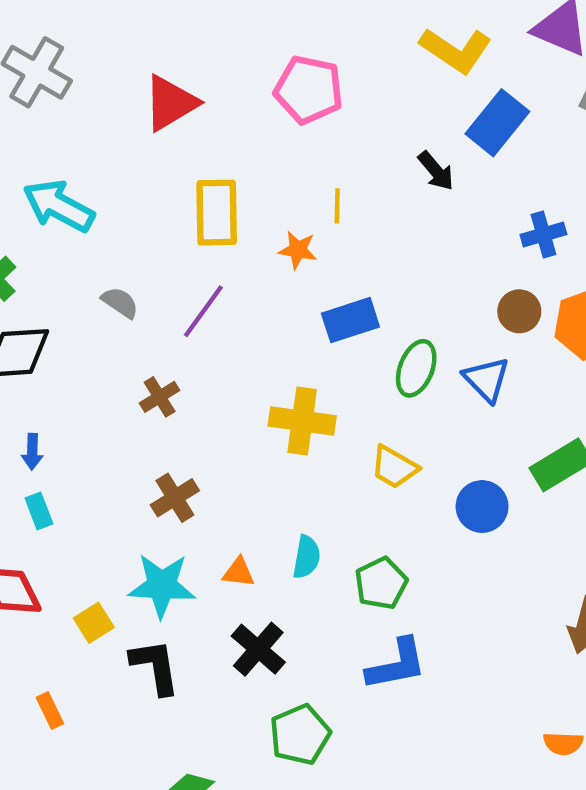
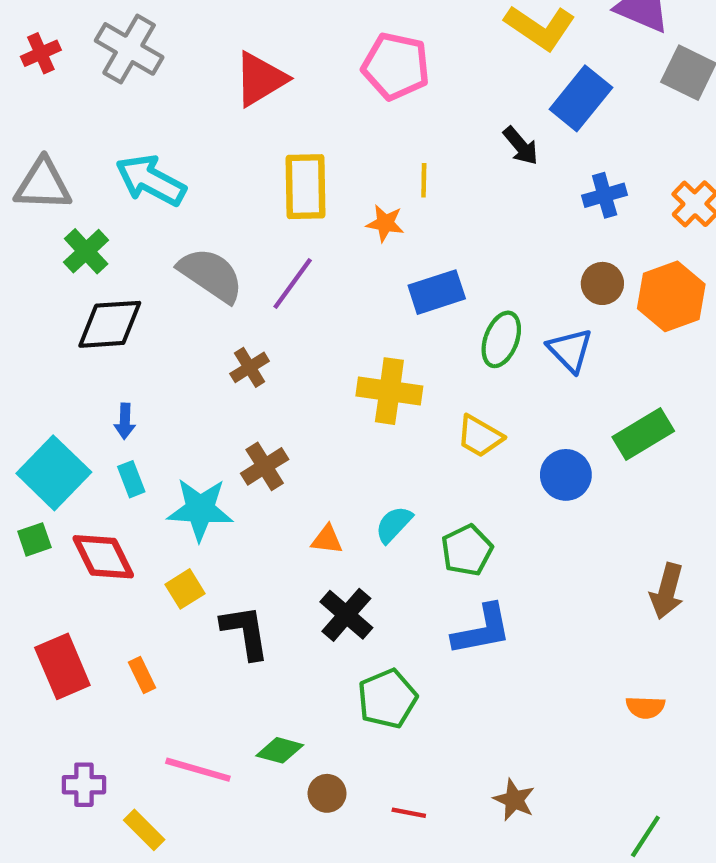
blue cross: (543, 235) -> (605, 195), moved
gray semicircle: (120, 303) -> (211, 275), size x1.8
cyan semicircle: (307, 557) -> (394, 524), turned -147
cyan star: (162, 586) -> (200, 509), moved

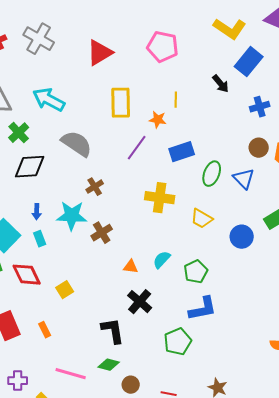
purple line: (293, 283) -> (137, 148), moved
cyan star: (200, 509) -> (72, 216), moved
black L-shape: (245, 632) -> (113, 331), moved
green pentagon: (387, 699) -> (178, 342), moved

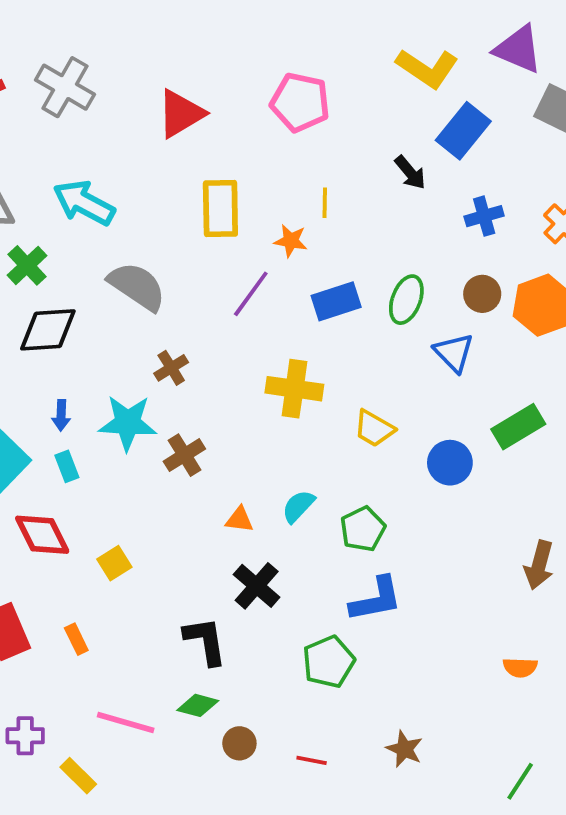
green ellipse: (212, 174) -> (406, 300), moved

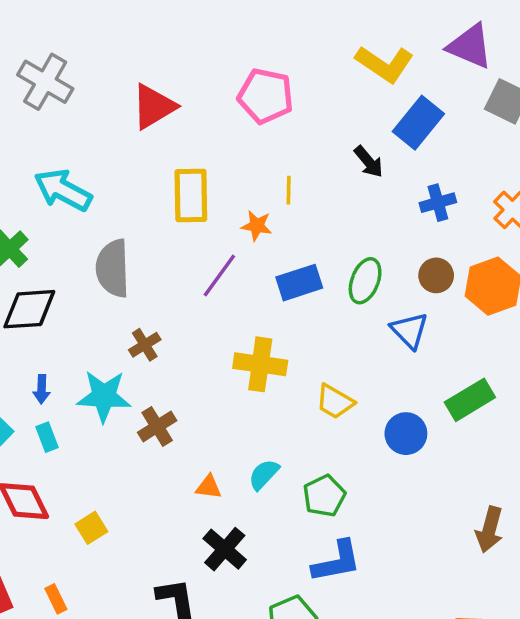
gray semicircle: (137, 286) -> (113, 268), turned -126

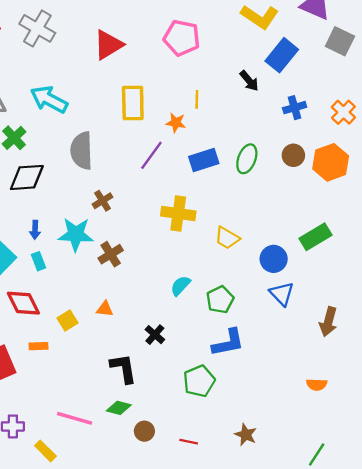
blue triangle: (409, 331) -> (282, 294), moved
orange triangle: (209, 487) -> (105, 309), moved
black cross: (225, 549) -> (155, 335), size x0.7
orange rectangle: (56, 599) -> (38, 346), moved, turned -66

